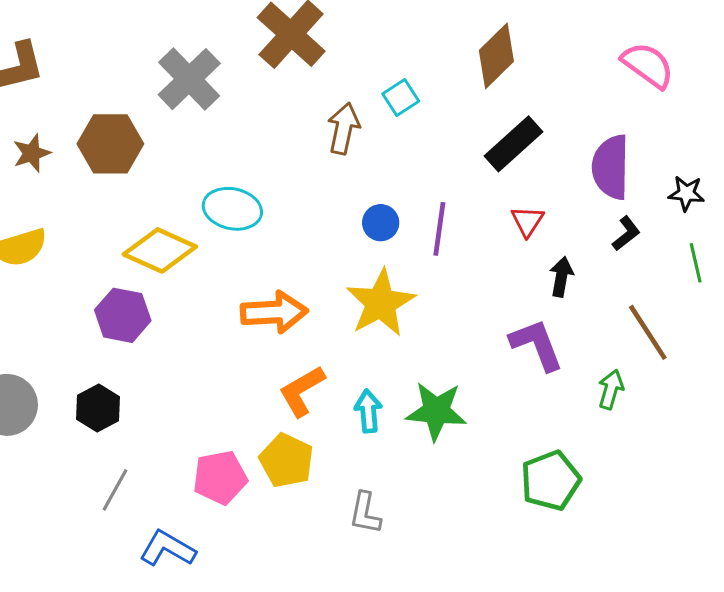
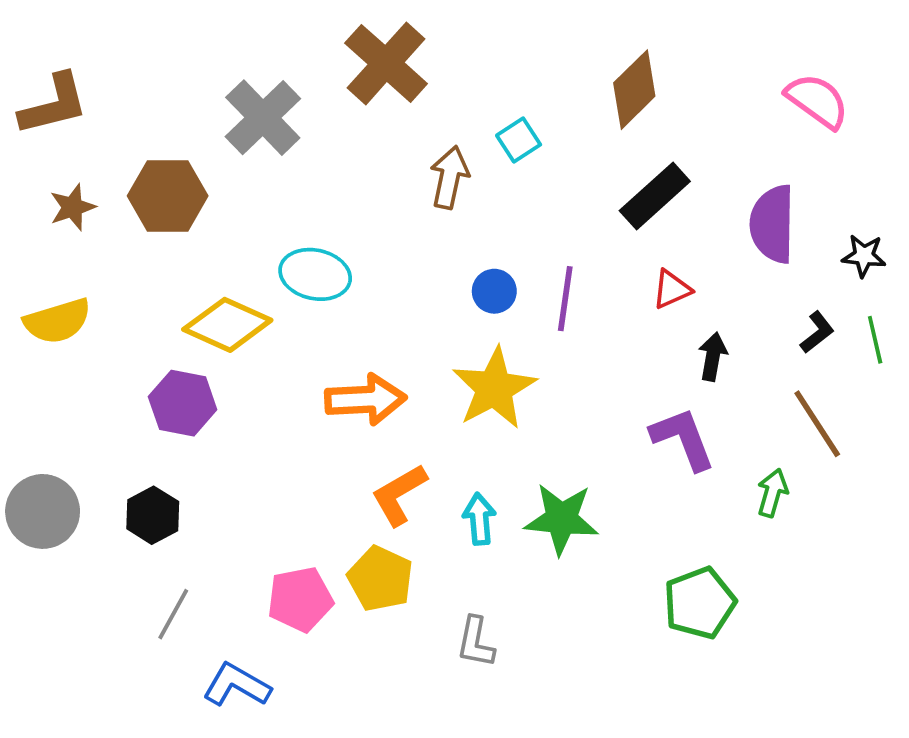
red triangle: (527, 221) -> (672, 289), turned 33
black L-shape: (626, 233) -> (817, 332), moved

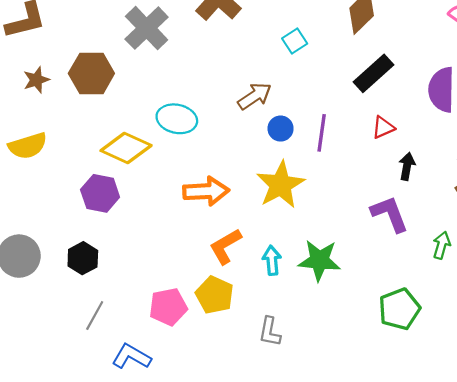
brown arrow: (449, 177) -> (255, 96), moved, turned 44

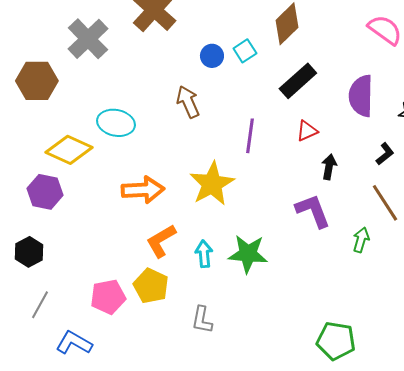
cyan square: (295, 41) -> (245, 51), moved
brown arrow: (255, 96) -> (188, 102), turned -80
blue circle: (281, 129) -> (212, 56), moved
green pentagon: (399, 309) -> (336, 341), moved, turned 30

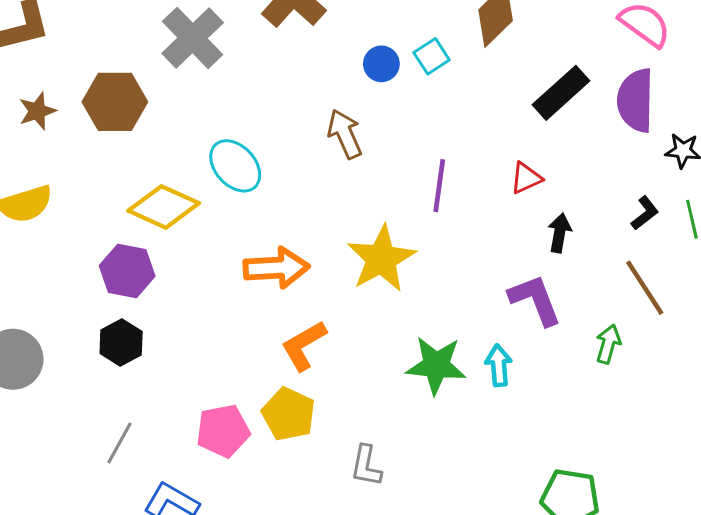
black rectangle: (298, 81) -> (561, 93), moved
purple semicircle: (361, 96) -> (636, 100), moved
cyan ellipse: (116, 123) -> (235, 166), turned 36
black hexagon: (29, 252) -> (121, 342), moved
cyan arrow: (204, 254) -> (499, 365), moved

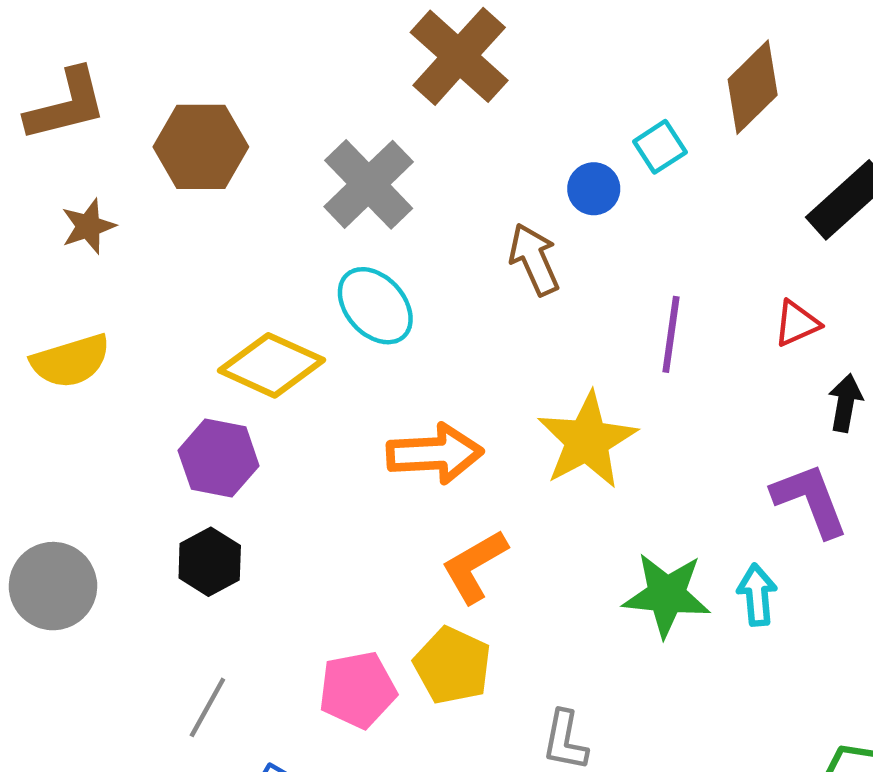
gray cross: (193, 38) -> (369, 184), moved
blue circle: (381, 64) -> (594, 189), moved
brown hexagon: (115, 102) -> (201, 147), moved

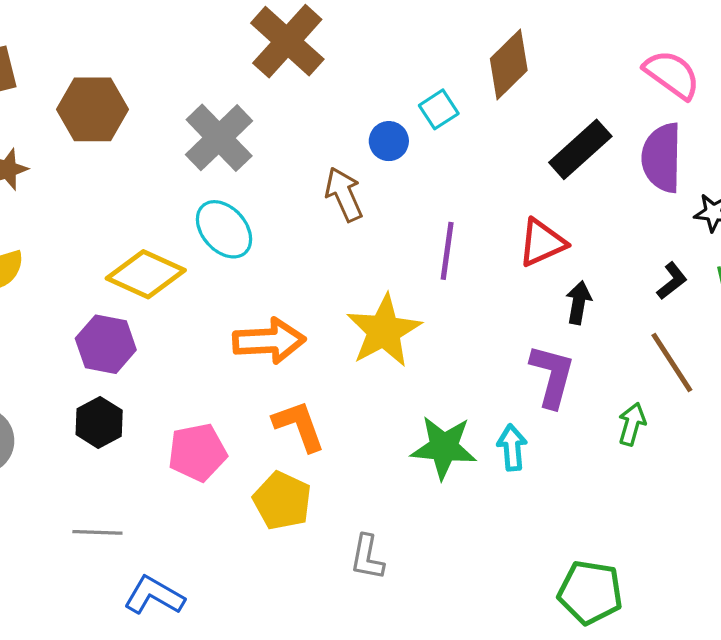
red triangle: (797, 323) -> (542, 243), size x1.4
purple L-shape: (810, 500) -> (552, 376), turned 36
orange L-shape: (475, 566) -> (299, 426), turned 100
pink pentagon: (358, 690) -> (197, 452), moved
gray line: (207, 707) -> (97, 532), turned 63

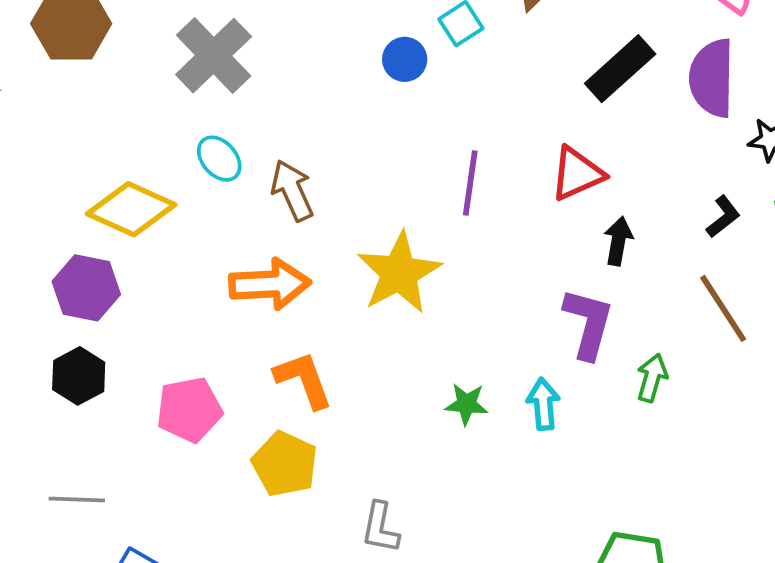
brown arrow: (344, 194) -> (292, 190), moved
cyan ellipse: (224, 229) -> (219, 159), size x0.7
green arrow: (632, 424) -> (652, 378), moved
green star: (444, 447) -> (467, 404), size x0.6

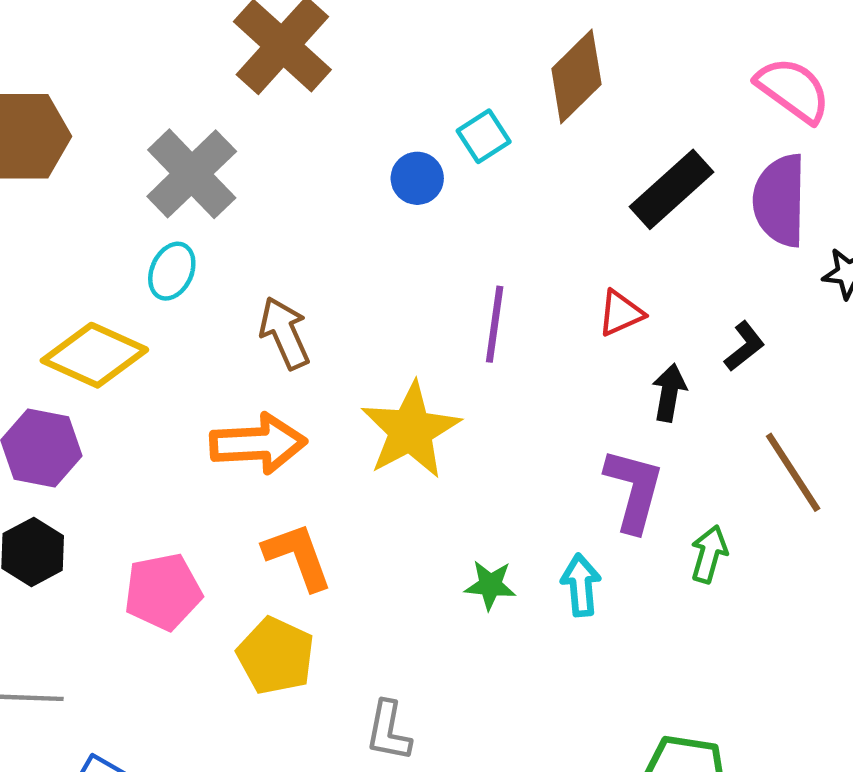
cyan ellipse: (219, 159) -> (172, 271), moved, turned 66
red triangle: (577, 174) -> (621, 313), size x0.7
black L-shape: (723, 217) -> (744, 346), moved

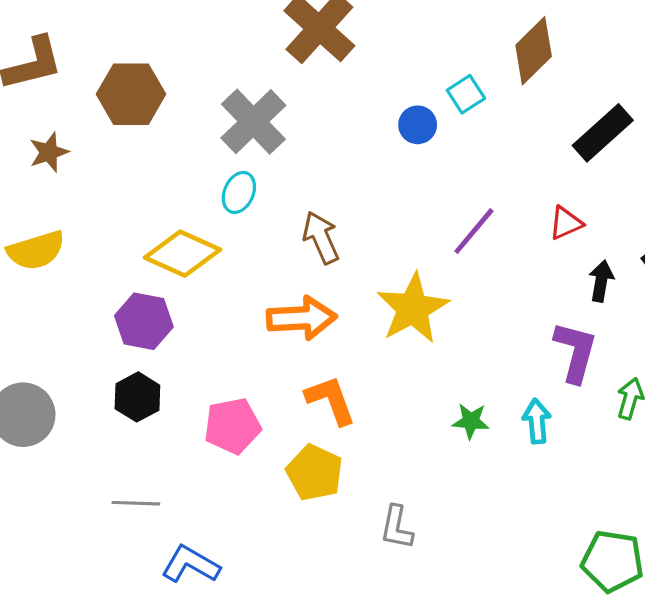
purple line: (495, 324) -> (474, 231), turned 32

